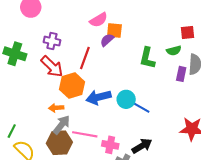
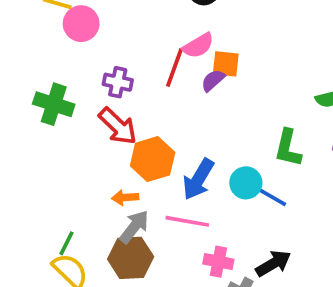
red line: (85, 58) -> (174, 68), moved
green L-shape: (147, 58) -> (288, 148), moved
blue arrow: (99, 97) -> (198, 179), turned -45
green line: (12, 131) -> (66, 243), moved
pink line: (85, 134) -> (187, 221), moved

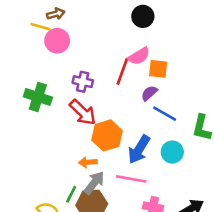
purple semicircle: (213, 80) -> (149, 93), moved
blue line: (270, 196) -> (165, 114), moved
green line: (66, 243) -> (71, 194), moved

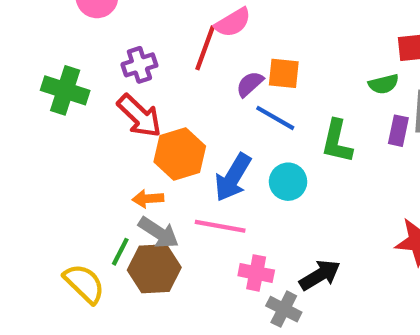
orange square: (158, 69) -> (284, 73), moved
purple cross: (83, 82) -> (139, 65), turned -30
gray arrow: (94, 183) -> (159, 233), turned 85

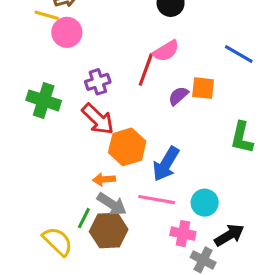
blue line: (275, 118) -> (239, 54), moved
cyan circle: (288, 182) -> (205, 203), moved

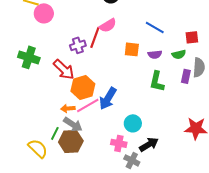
purple cross: (98, 82) -> (78, 45), moved
purple semicircle: (178, 96) -> (155, 54), moved, turned -144
pink line: (157, 200) -> (88, 105), moved, turned -40

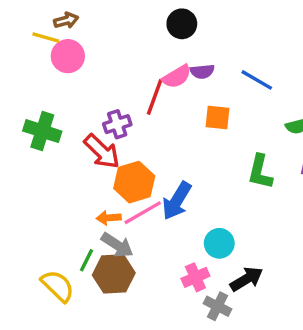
purple cross: (78, 45) -> (117, 124), moved
purple semicircle: (155, 54) -> (202, 71), moved
pink cross: (119, 143) -> (195, 277), turned -35

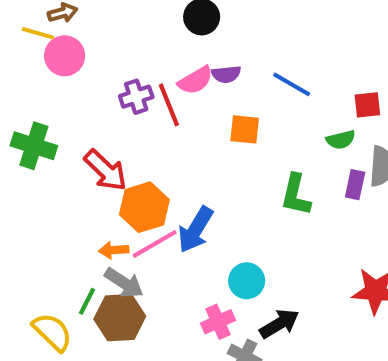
red line: (155, 97) -> (169, 105), turned -42
purple cross: (117, 124) -> (136, 97), moved

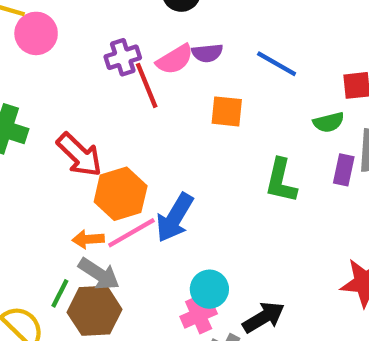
purple cross: (136, 97) -> (123, 57), moved
cyan circle: (247, 281) -> (209, 289), moved

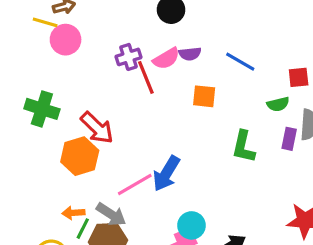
orange hexagon: (121, 194) -> (80, 156), moved
orange arrow: (88, 239) -> (73, 213), moved

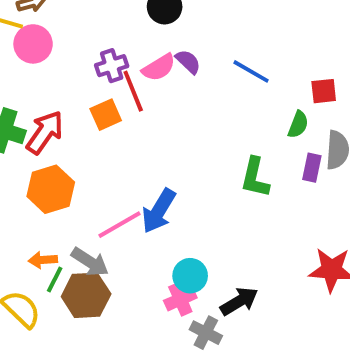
purple semicircle: (190, 54) -> (188, 62), turned -130
orange square: (204, 96) -> (106, 115), moved, turned -30
green semicircle: (278, 104) -> (298, 124), turned -55
red arrow: (97, 128) -> (45, 132), moved, turned -99

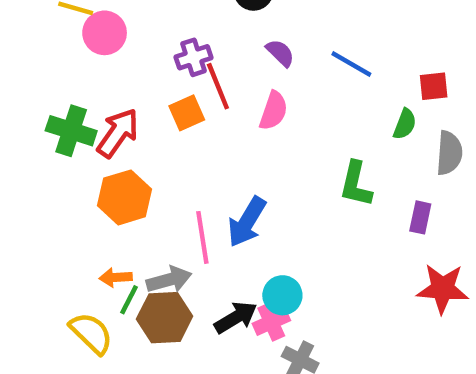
pink semicircle: (159, 68) -> (274, 111), moved, turned -40
purple rectangle: (312, 168) -> (420, 217), moved
pink line: (119, 225) -> (202, 237), turned -69
gray arrow: (90, 262) -> (169, 280), turned -48
black arrow: (239, 301) -> (236, 318), moved

